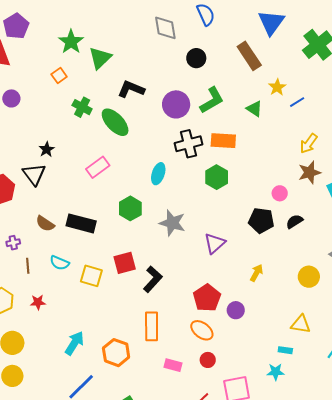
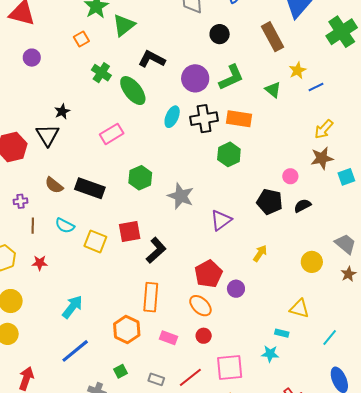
cyan ellipse: (158, 174) -> (172, 117), moved
orange hexagon: (116, 353) -> (127, 329), moved

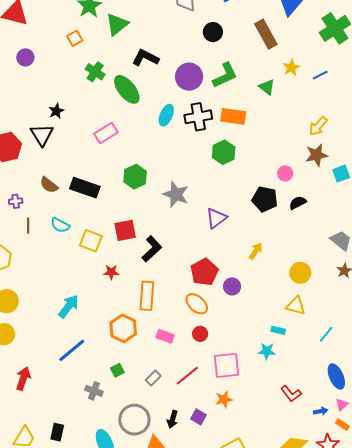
blue line: (316, 87) -> (320, 75), moved
yellow circle: (312, 262) -> (300, 273), moved
red star: (40, 263) -> (111, 272), moved
gray rectangle: (156, 379) -> (153, 378), turned -63

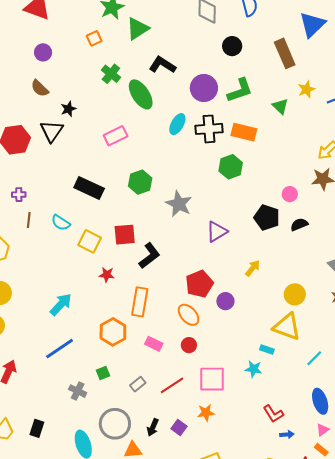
brown semicircle: (49, 185) -> (40, 88), moved
yellow triangle: (296, 306) -> (287, 327), size x1.4
blue arrow: (321, 411) -> (287, 434), moved

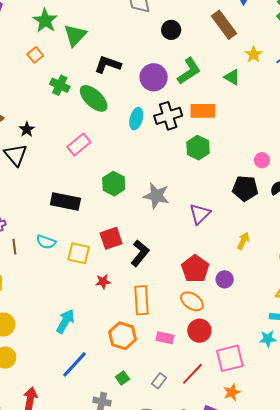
red circle: (189, 345) -> (199, 331), size x1.5

